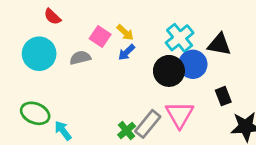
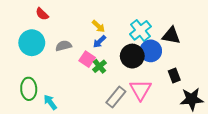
pink square: (100, 36) -> (87, 59), moved
green ellipse: (35, 113) -> (29, 89), turned 65
green cross: (127, 131) -> (99, 66), moved

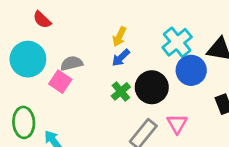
yellow arrow: (98, 26) -> (119, 37), turned 72
black circle: (132, 56) -> (152, 87), moved
pink square: (87, 59) -> (60, 82), moved
pink triangle: (140, 90) -> (177, 124), size x0.7

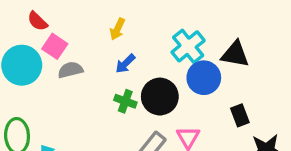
yellow arrow: (119, 37) -> (117, 29), moved
pink square: (60, 82) -> (55, 46), moved
green cross: (121, 91) -> (125, 101), turned -30

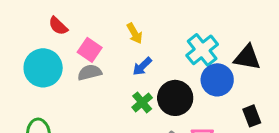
yellow arrow: (117, 29) -> (135, 33), turned -55
pink square: (55, 46) -> (90, 50), moved
green cross: (125, 101) -> (142, 102), turned 30

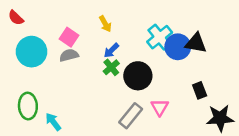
red semicircle: (58, 26) -> (16, 18), moved
blue circle: (217, 80) -> (178, 47), moved
green cross: (142, 102) -> (111, 67), moved

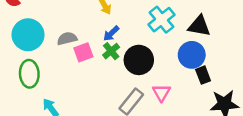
pink square: (69, 37) -> (83, 52), moved, turned 36
blue circle: (178, 47) -> (192, 55), moved
green ellipse: (28, 106) -> (29, 74), moved

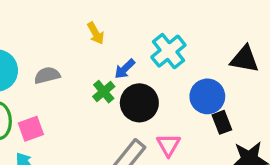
black triangle: (199, 26) -> (245, 59), moved
blue arrow: (111, 33) -> (125, 69), moved
pink square: (83, 52) -> (31, 129), moved

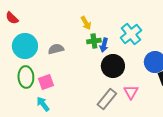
blue arrow: (125, 69) -> (104, 45), turned -32
green cross: (104, 92) -> (94, 41), moved, turned 32

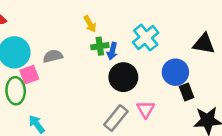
pink square: (46, 82) -> (29, 75), moved

